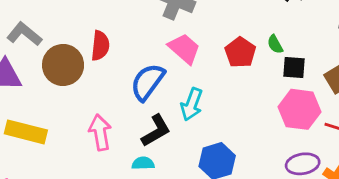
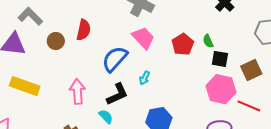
brown circle: (63, 65) -> (56, 41), size x0.6
cyan arrow: (192, 104) -> (145, 78), size x0.6
cyan semicircle: (143, 163) -> (106, 116), turned 42

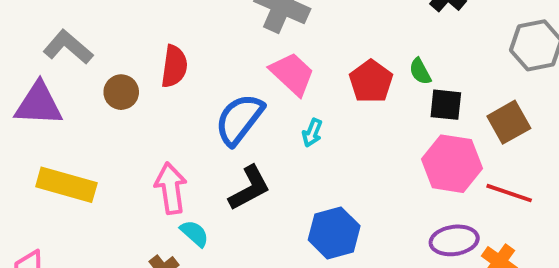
cyan arrow: (145, 78) -> (312, 133), moved
cyan semicircle: (106, 116) -> (194, 233), moved

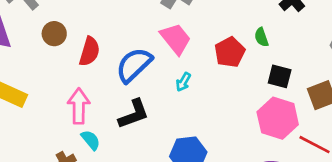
red semicircle: (174, 66) -> (90, 51), moved
green semicircle: (420, 71) -> (261, 37), moved

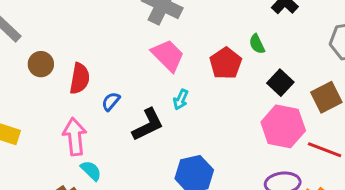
blue semicircle: (134, 65) -> (111, 101), moved, size x0.5
black square: (280, 76) -> (280, 83), turned 35
black L-shape: (134, 114) -> (148, 125), moved

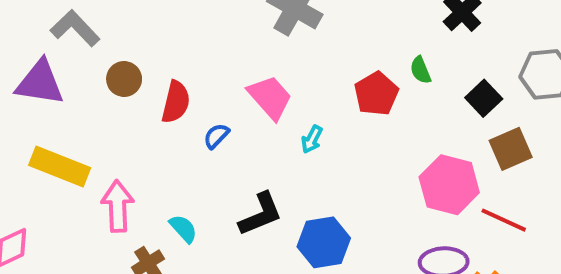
pink trapezoid: (168, 55) -> (270, 97), moved
black square: (280, 83) -> (484, 98), moved
black L-shape: (148, 125) -> (261, 214), moved
pink arrow: (75, 137) -> (118, 206), moved

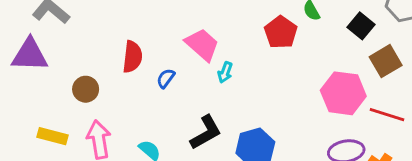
brown circle: (124, 79) -> (86, 89), moved
cyan arrow: (312, 139) -> (225, 72), moved
yellow rectangle: (60, 167) -> (53, 136), moved, size x0.7

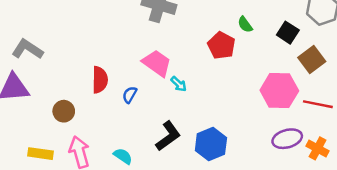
cyan arrow: (225, 72) -> (179, 84), turned -60

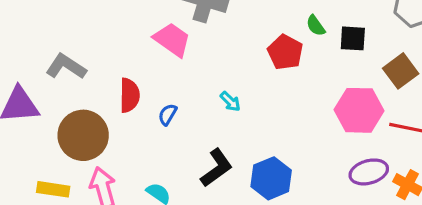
black square: (288, 33) -> (353, 38), moved, turned -30
gray L-shape: (27, 49) -> (66, 67), moved
pink trapezoid: (157, 63) -> (172, 40), moved
brown circle: (64, 111) -> (83, 135), size x1.8

